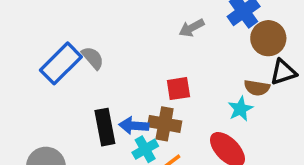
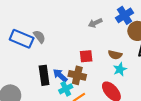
blue rectangle: (61, 63) -> (22, 39), turned 65
brown semicircle: (257, 88) -> (115, 55), moved
blue arrow: (134, 126) -> (60, 75), turned 35

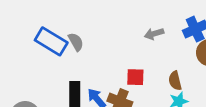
brown semicircle: (115, 55) -> (175, 81), turned 56

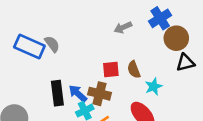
brown semicircle: (175, 81) -> (134, 70), moved

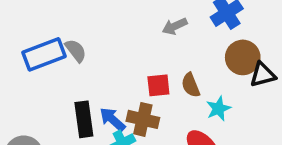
brown circle: (176, 38) -> (243, 57), moved
blue rectangle: (29, 46) -> (44, 54), turned -44

